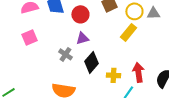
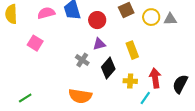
yellow rectangle: (128, 32) -> (132, 50), moved, turned -60
pink square: (29, 37) -> (35, 43), moved, turned -35

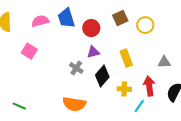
gray triangle: (170, 19) -> (164, 62), moved
green line: (25, 98) -> (19, 106), turned 56

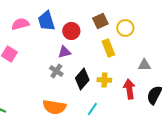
purple triangle: (93, 52) -> (64, 52), moved
yellow rectangle: (126, 58) -> (108, 48), moved
yellow cross: (124, 89) -> (104, 80), moved
cyan line: (139, 106) -> (92, 109), moved

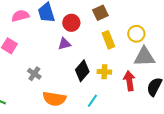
yellow circle: (125, 28) -> (136, 34), moved
gray triangle: (144, 65) -> (144, 57), size x1.6
gray cross: (56, 71) -> (34, 74), moved

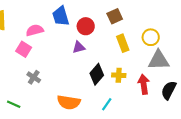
pink semicircle: (20, 16) -> (35, 30), moved
gray cross: (34, 74) -> (34, 77), moved

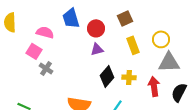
pink semicircle: (35, 30) -> (45, 32), turned 30
purple triangle: (79, 47) -> (97, 49), moved
gray cross: (34, 77) -> (46, 68), moved

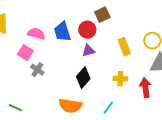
blue trapezoid: (71, 18) -> (62, 32), moved
brown square: (125, 18) -> (102, 15), moved
black diamond: (107, 76) -> (83, 78), moved

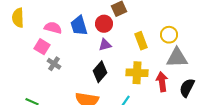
yellow cross: (120, 79) -> (137, 73), size x1.5

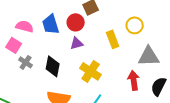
yellow circle: (169, 35) -> (135, 25), moved
black diamond: (100, 72) -> (53, 66), moved, turned -30
yellow cross: (137, 73) -> (91, 71), moved, turned 30

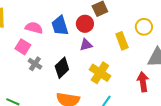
black diamond: (53, 66) -> (62, 68), turned 35

